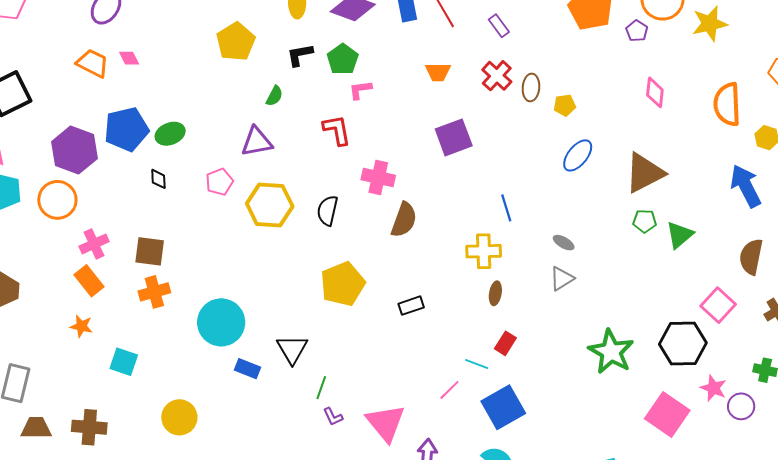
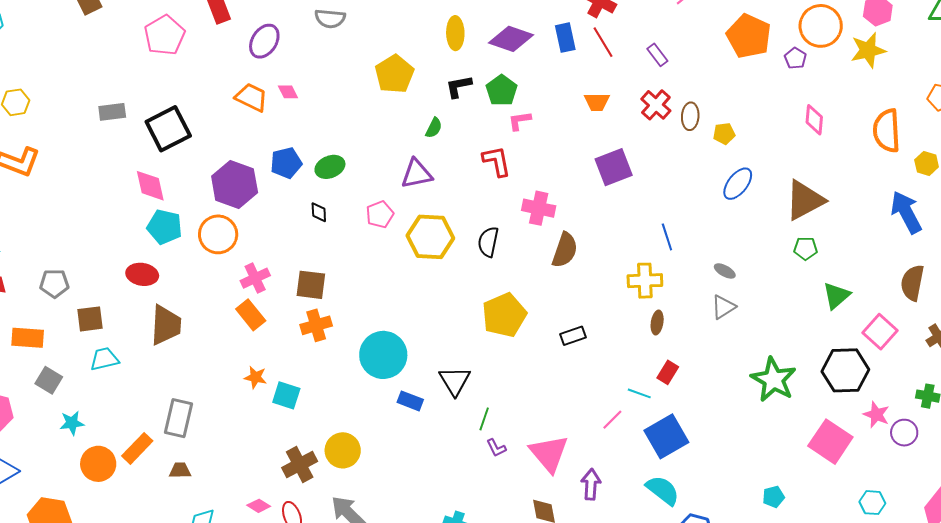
blue pentagon: (126, 129) -> (286, 163), size x0.7
green triangle: (680, 235) -> (836, 296), moved
orange star: (81, 326) -> (255, 377), moved
brown cross: (89, 427) -> (300, 465), moved, turned -32
brown trapezoid: (36, 428) -> (180, 470), moved, size x0.7

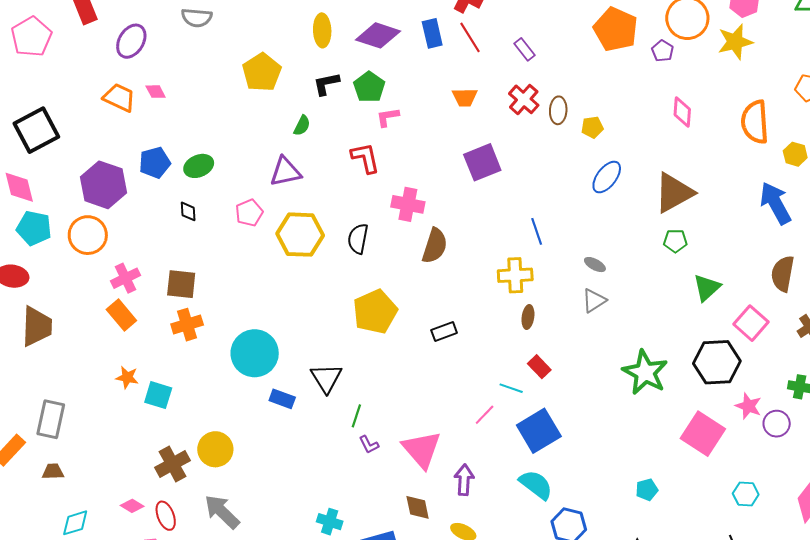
red rectangle: (668, 372) -> (539, 367), turned -75

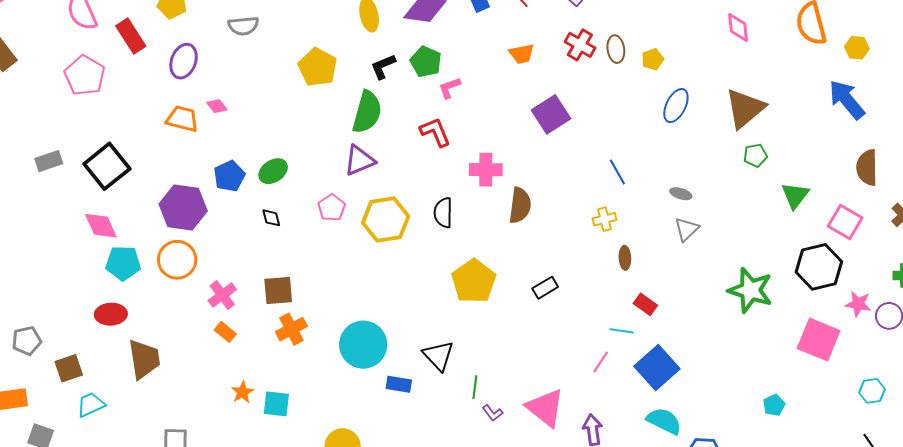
green semicircle: (302, 125) -> (367, 112), size x2.0
yellow cross: (515, 275) -> (605, 219), size x0.7
orange rectangle: (121, 315) -> (225, 332), size x0.7
orange star: (127, 377) -> (242, 392), turned -30

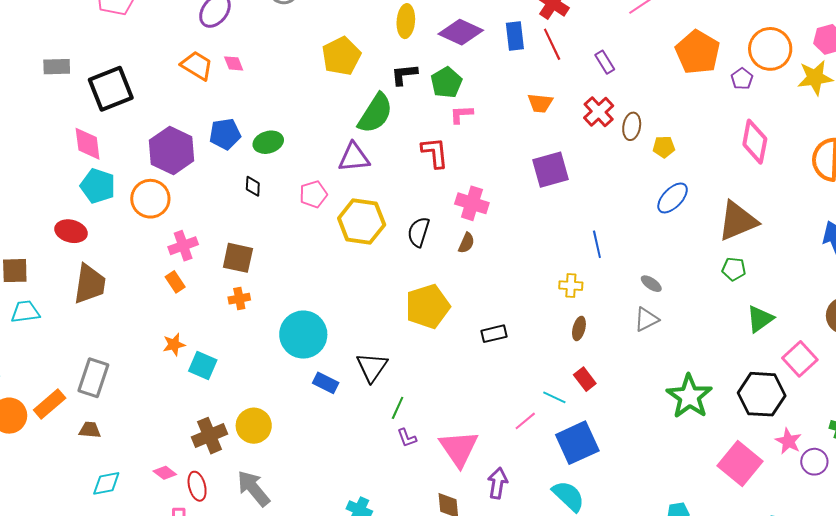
pink diamond: (738, 28) -> (755, 142), size x1.4
brown semicircle: (520, 205) -> (466, 243), moved, size x0.6
orange cross: (291, 329) -> (239, 299), size x0.7

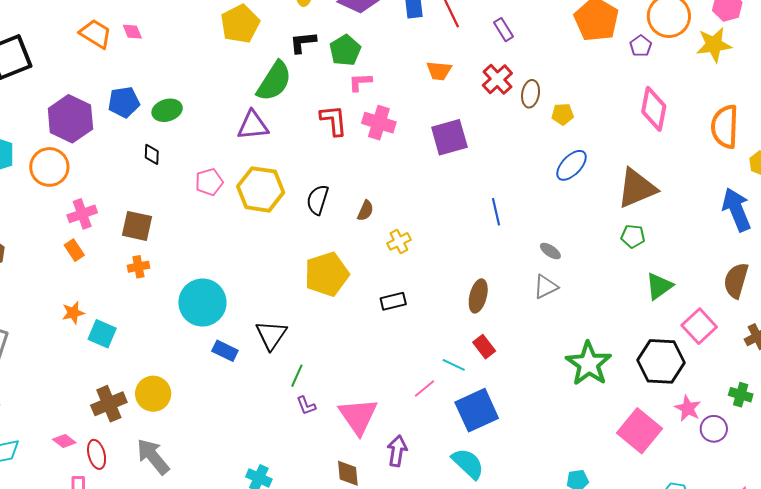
pink pentagon: (313, 194) -> (209, 182), moved
pink cross: (472, 203) -> (379, 123), moved
yellow cross: (571, 286) -> (399, 241), moved, turned -30
brown ellipse: (579, 328) -> (478, 296), size x1.4

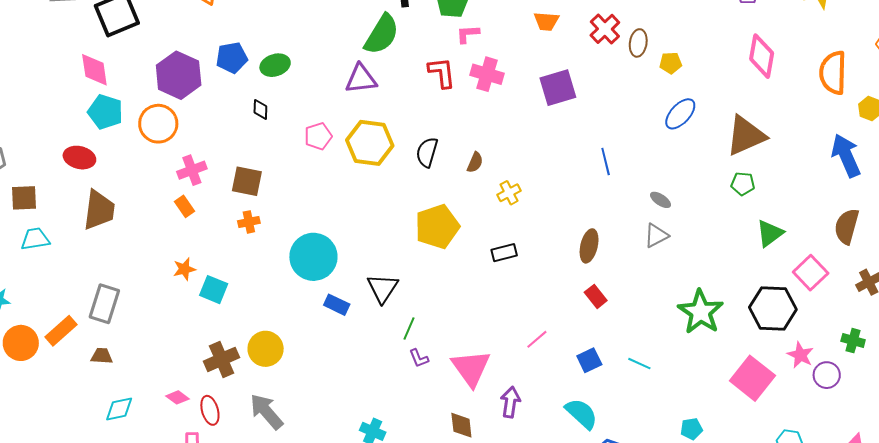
cyan line: (454, 365) -> (639, 364), moved
blue square: (477, 410) -> (589, 360), size x0.6

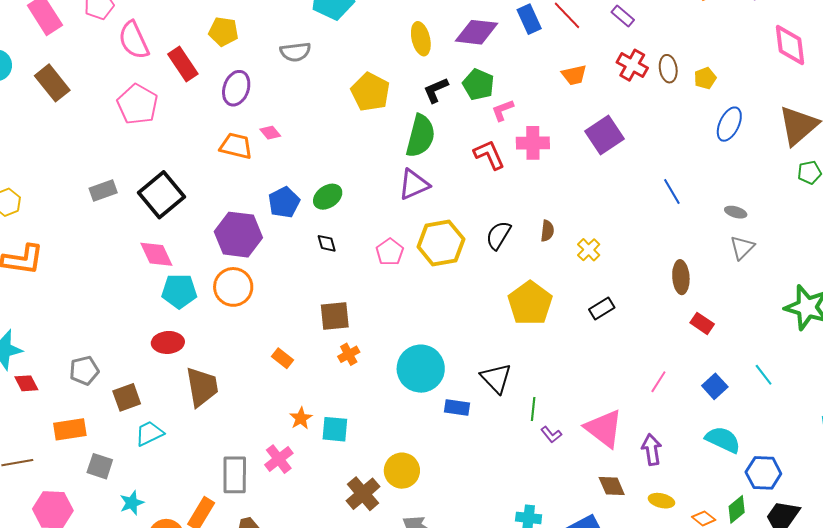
black semicircle: (427, 152) -> (498, 235), turned 32
pink cross: (192, 170) -> (279, 459), moved
cyan line: (639, 364) -> (764, 375), turned 45

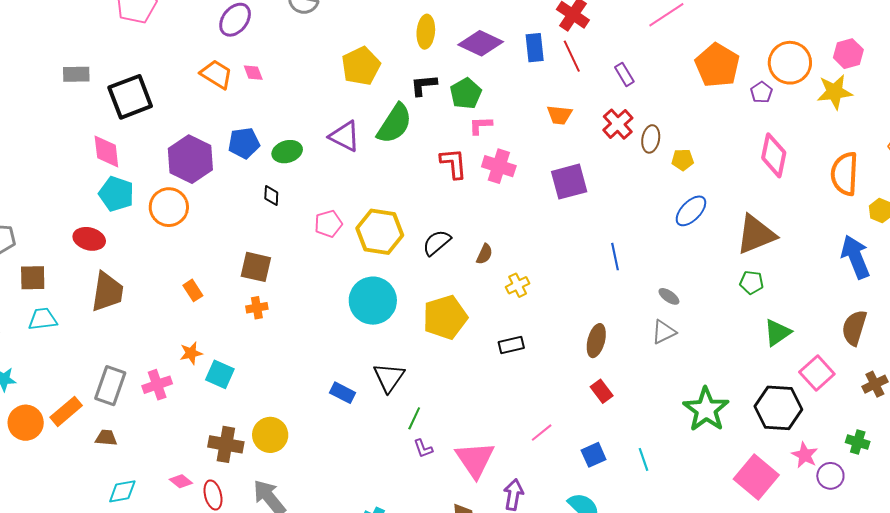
purple triangle: (414, 184) -> (345, 136), moved, turned 32
cyan circle: (421, 369) -> (373, 301), moved
brown cross: (363, 494) -> (226, 444), turned 32

